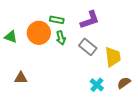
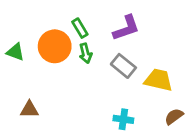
green rectangle: (57, 20) -> (80, 28), turned 48
yellow trapezoid: (113, 57) -> (158, 80), turned -70
cyan cross: (97, 85) -> (123, 119), moved, turned -32

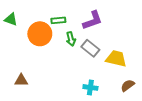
green rectangle: (80, 28) -> (58, 20), turned -64
green triangle: (15, 52) -> (11, 19), moved
green arrow: (86, 53) -> (71, 39), moved

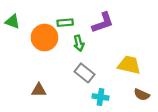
gray rectangle: (90, 48) -> (85, 73), moved
brown triangle: (21, 80) -> (39, 90), moved
brown semicircle: (128, 85) -> (142, 95), turned -120

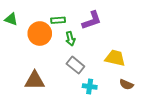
brown triangle: (39, 90) -> (35, 80), size x1.5

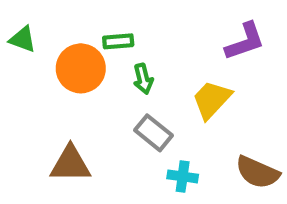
purple L-shape: (92, 20) -> (245, 41), moved
yellow trapezoid: (115, 58) -> (212, 100), moved, turned -60
brown semicircle: (126, 84) -> (257, 172), size x1.5

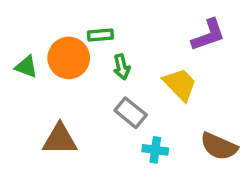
green triangle: (23, 39) -> (26, 67), moved
yellow trapezoid: (212, 100) -> (180, 84), turned 93

